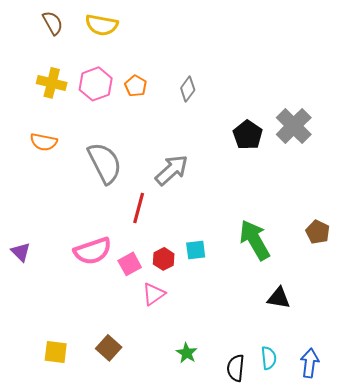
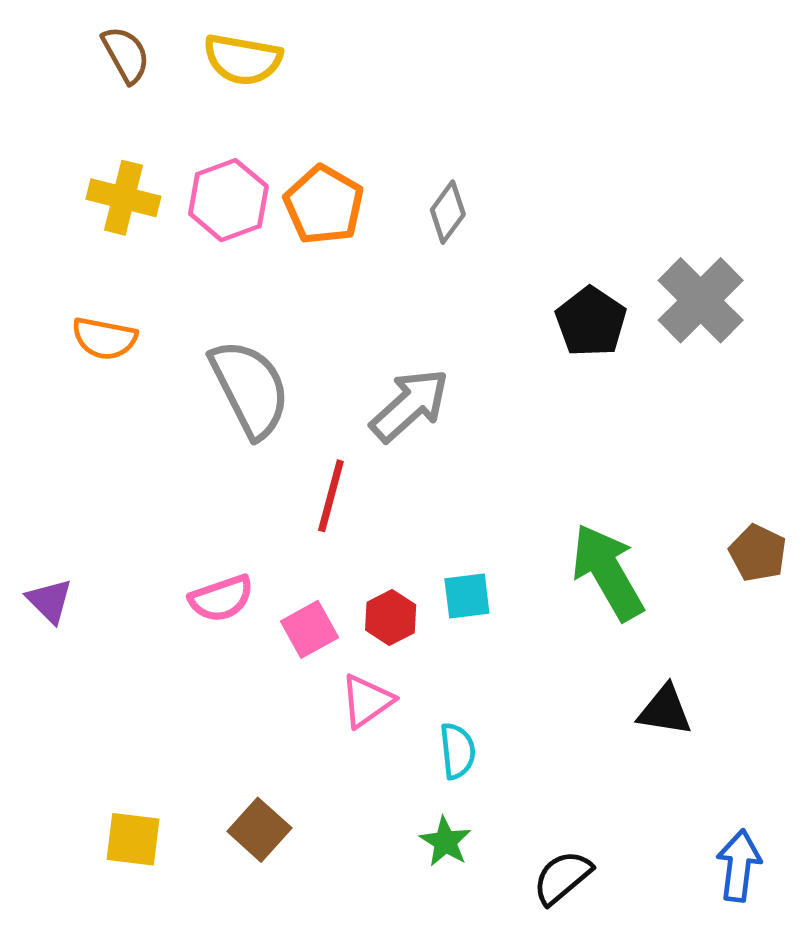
orange pentagon: (136, 86) -> (324, 205), size x1.5
pink semicircle: (93, 251) -> (221, 598), size x0.7
cyan semicircle: (269, 358) -> (457, 751), moved
black semicircle: (236, 368) -> (562, 877), turned 44

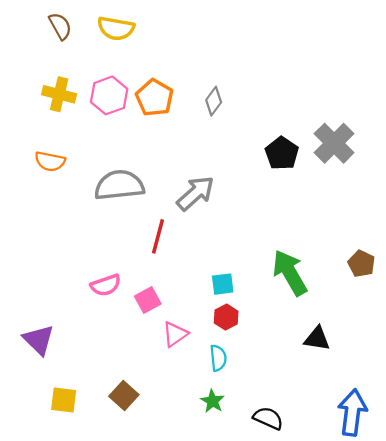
gray semicircle: (250, 388) -> (119, 185), turned -69
purple triangle: (50, 601) -> (39, 340), moved, size x1.4
red hexagon: (391, 617) -> (226, 317), moved
blue arrow: (739, 865) -> (352, 413), size x1.4
black semicircle: (562, 877) -> (268, 418), turned 64

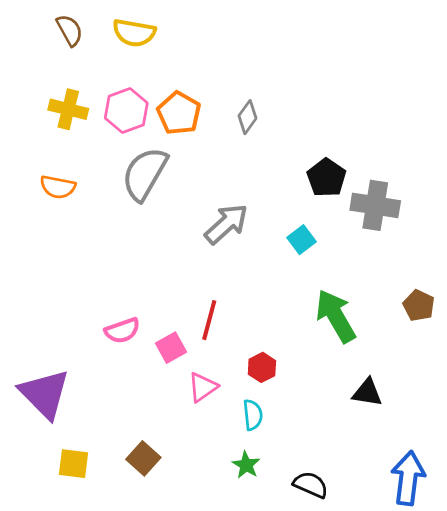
gray cross: (334, 143) -> (375, 205), moved, turned -36
gray semicircle: (119, 185) -> (145, 174), moved, turned -54
red line: (158, 236) -> (209, 320), moved
cyan square: (223, 284) -> (301, 240), moved, turned -30
purple triangle: (39, 340) -> (45, 394), size x1.4

